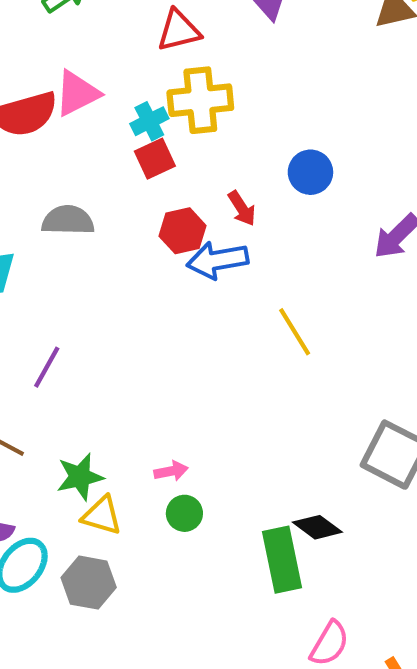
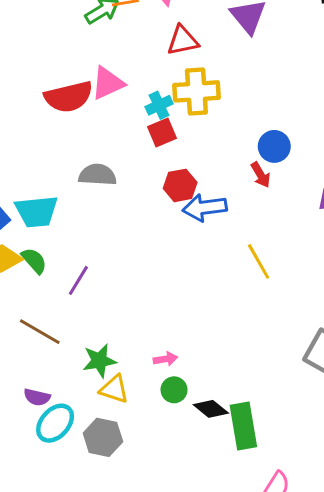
red arrow: (242, 208) -> (261, 175), moved
black diamond: (317, 527) -> (211, 409), moved

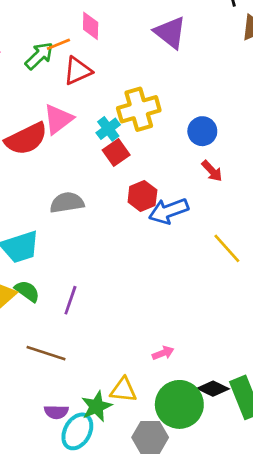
red triangle: (183, 40) -> (78, 71), moved
blue circle: (274, 146) -> (202, 131), moved
green star: (99, 361) -> (97, 406), moved
green circle: (174, 390) -> (179, 404), moved, size x2.0
gray hexagon: (103, 437) -> (150, 437), moved

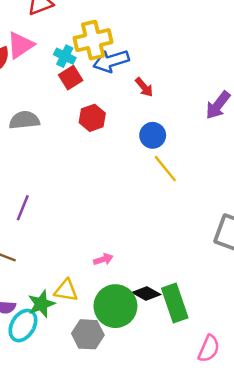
cyan cross: (108, 129) -> (65, 56), turned -30
blue circle: (202, 131) -> (153, 135), moved
red arrow: (212, 171) -> (144, 87), moved
blue arrow: (169, 211) -> (111, 61), moved

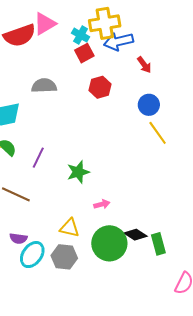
green rectangle: (175, 303) -> (158, 244), size x0.7
green star: (41, 304) -> (78, 172), moved
gray hexagon: (88, 334) -> (64, 257), moved

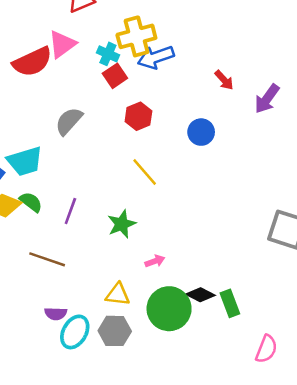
red arrow: (144, 65) -> (224, 80), moved
gray semicircle: (44, 86) -> (69, 121), turned -40
yellow line: (158, 133) -> (145, 172), moved

